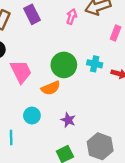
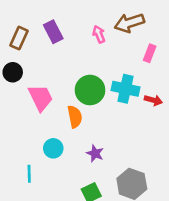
pink arrow: (72, 17) -> (99, 34), turned -40
cyan cross: (95, 64) -> (126, 89), size x1.5
orange semicircle: (51, 88) -> (75, 117), turned -78

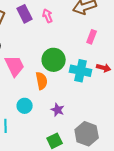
pink arrow: (99, 34) -> (48, 16), moved
pink rectangle: (150, 53) -> (92, 37), moved
cyan cross: (126, 89) -> (81, 71), moved

